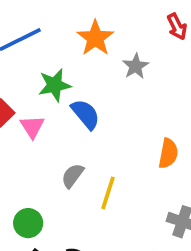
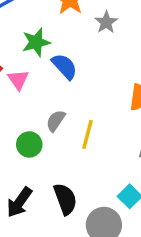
green circle: (28, 223) -> (29, 144), moved

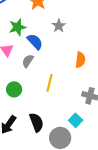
gray star: (106, 22) -> (59, 26), moved
gray semicircle: (56, 121) -> (28, 61), moved

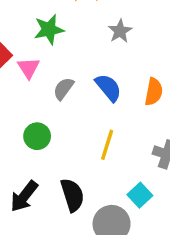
blue semicircle: (35, 42) -> (108, 88), moved
yellow line: (49, 83) -> (107, 145), moved

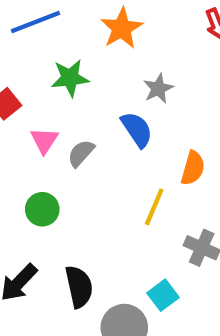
pink triangle: (29, 68) -> (44, 140), moved
blue semicircle: (108, 88) -> (137, 129), moved
yellow line: (107, 145) -> (154, 207), moved

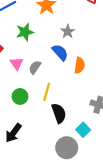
orange semicircle: (193, 168) -> (80, 65), moved
yellow line: (154, 207) -> (47, 92), moved
black semicircle: (79, 287) -> (59, 113), moved

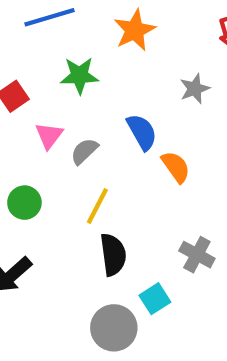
gray star: (68, 32) -> (195, 89), moved
orange semicircle: (80, 65) -> (176, 167), turned -56
green circle: (20, 96) -> (24, 203), moved

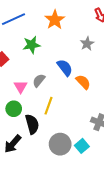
pink triangle: (49, 136) -> (21, 87), moved
black semicircle: (113, 255) -> (32, 124), moved
gray circle: (114, 328) -> (60, 144), moved

